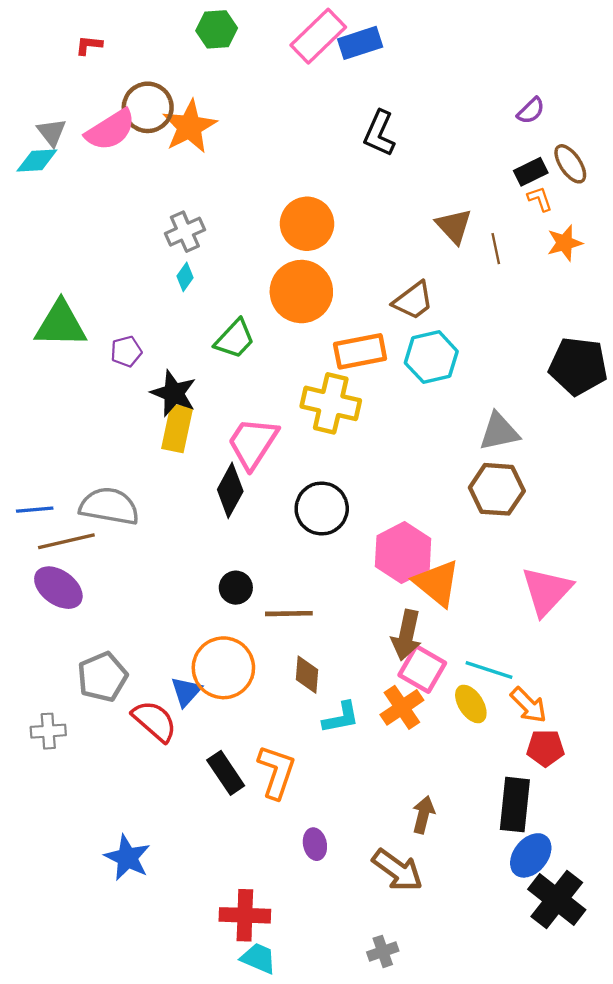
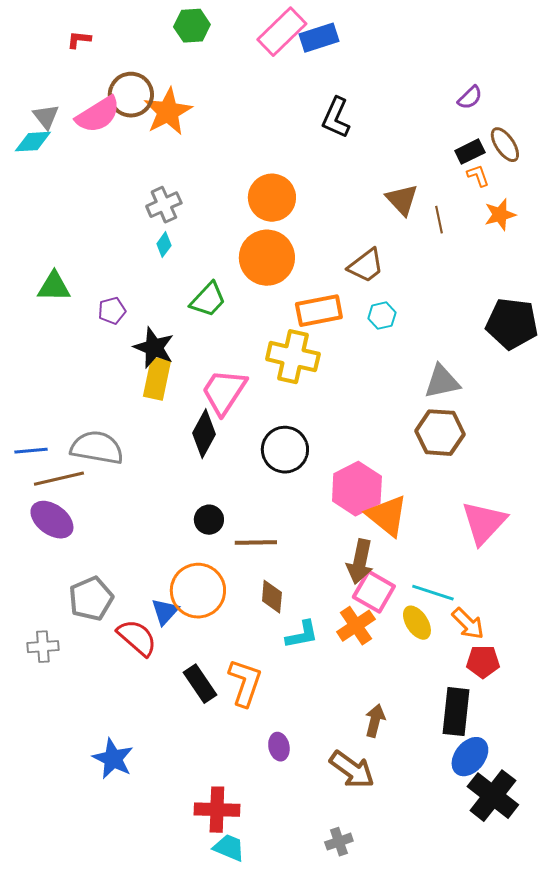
green triangle: (61, 324) -> (54, 287), size x0.7
cyan hexagon: (431, 357) -> (382, 316), size x0.6

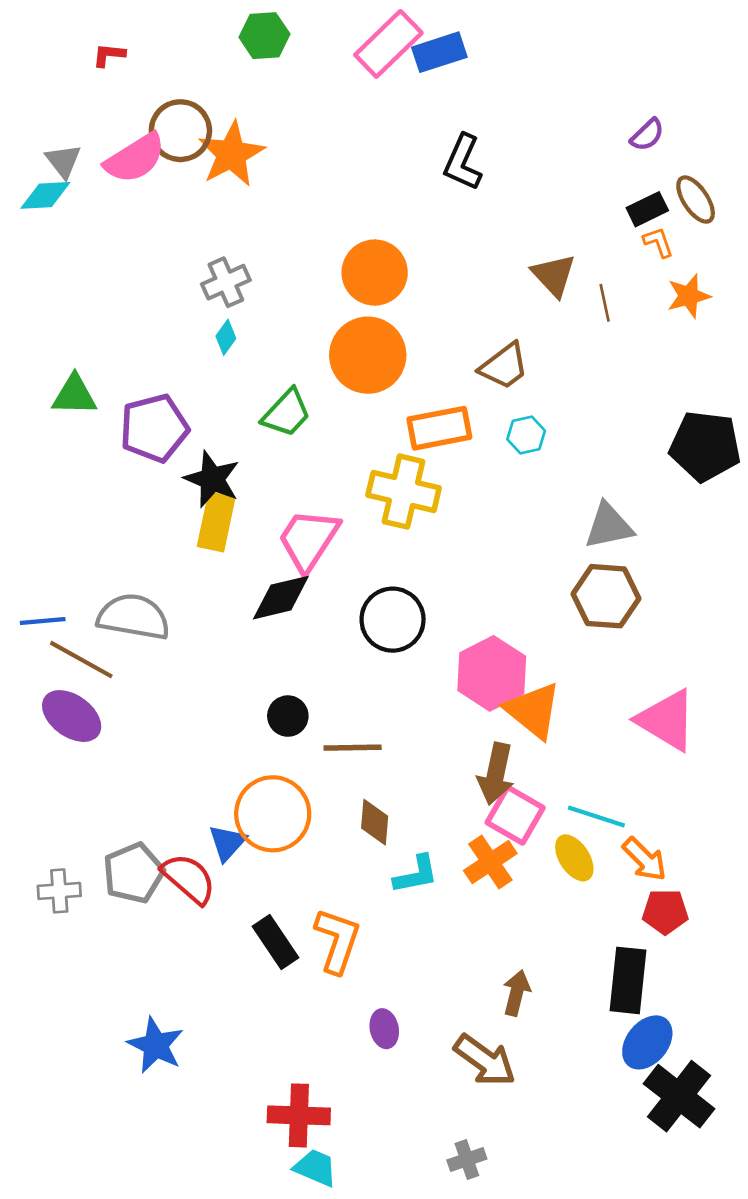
purple pentagon: (112, 311) -> (154, 428), size x1.8
black diamond: (204, 434) -> (281, 598), turned 48
brown line: (59, 479) -> (81, 660), turned 42
pink triangle: (484, 523) -> (667, 720), turned -42
gray pentagon: (91, 599) -> (134, 873), moved

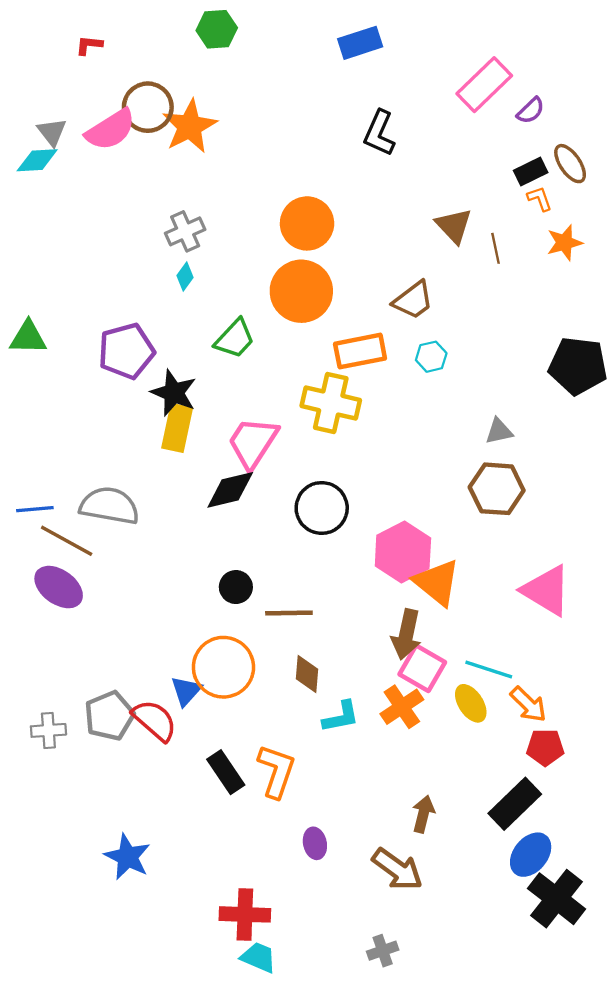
pink rectangle: (388, 44) -> (484, 85), moved
green triangle: (74, 395) -> (28, 337), moved
gray triangle: (609, 526) -> (499, 431), size x0.7
black rectangle: (628, 980) -> (515, 804), turned 40

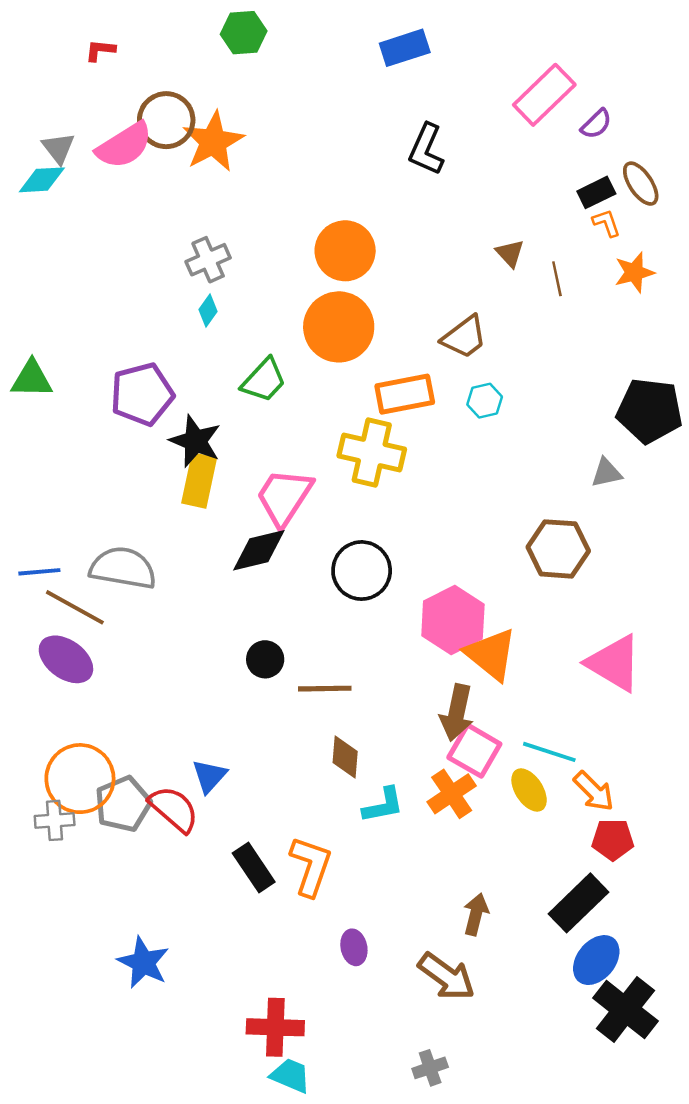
brown triangle: (454, 226) -> (510, 253), size x0.7
gray triangle: (499, 431) -> (606, 473), moved
orange circle: (223, 667) -> (80, 779), moved

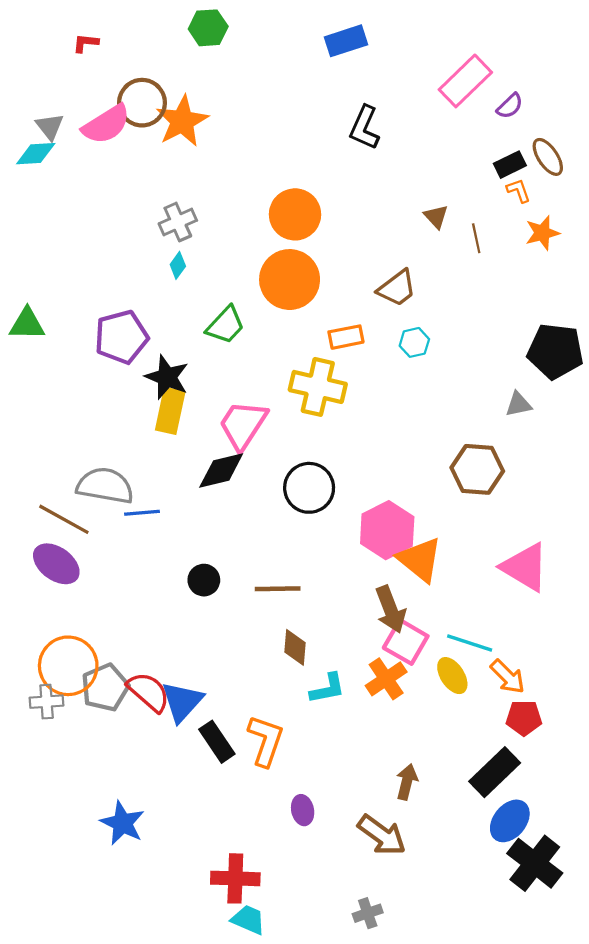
orange rectangle: (405, 394) -> (346, 337), size x0.7
blue line: (39, 572) -> (142, 513), moved
black circle: (265, 659) -> (204, 580), moved
brown arrow: (457, 713) -> (390, 609), turned -33
blue triangle: (209, 776) -> (182, 702), moved, size x1.4

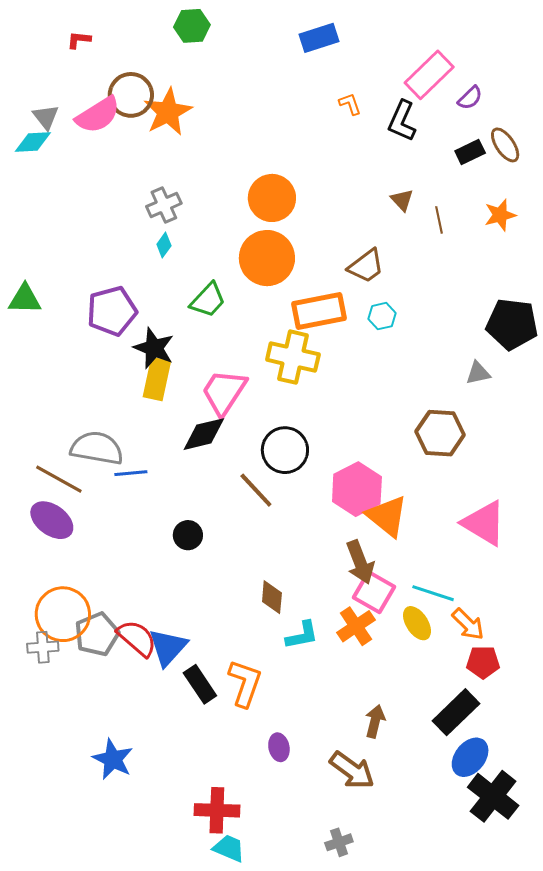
black L-shape: (364, 128) -> (402, 121), moved
orange L-shape: (518, 191) -> (350, 104), moved
orange rectangle: (346, 337) -> (319, 311), size x1.6
brown line: (278, 589) -> (256, 490), moved, turned 48

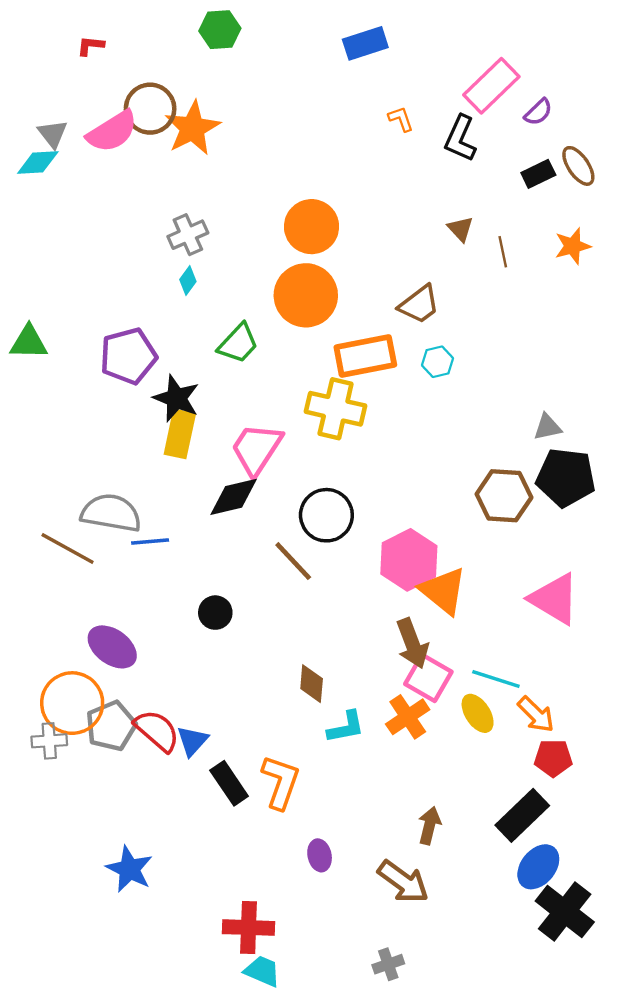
black pentagon: (512, 324) -> (566, 477), moved
purple ellipse: (52, 520) -> (112, 647), moved
blue triangle: (168, 647) -> (192, 741), size x0.7

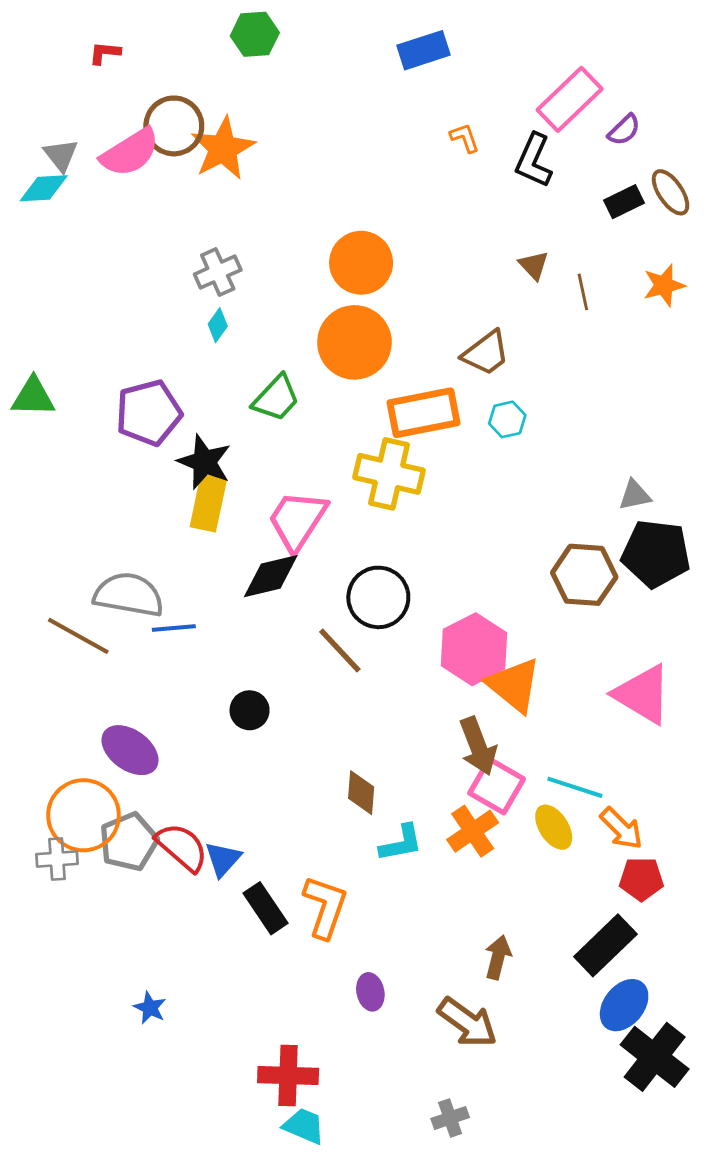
blue star: (129, 869) -> (150, 1008), size x0.6

